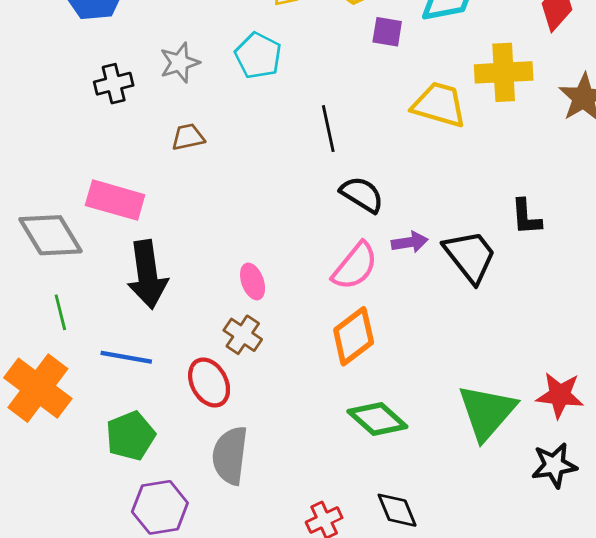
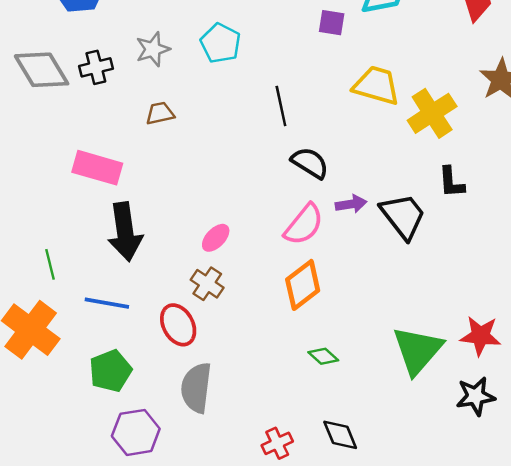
yellow cross: (504, 72) -> (432, 113), moved, turned -30
gray diamond: (51, 235) -> (42, 70), moved
pink ellipse: (253, 281) -> (216, 238), turned 64
green diamond: (377, 419) -> (323, 356), size x0.6

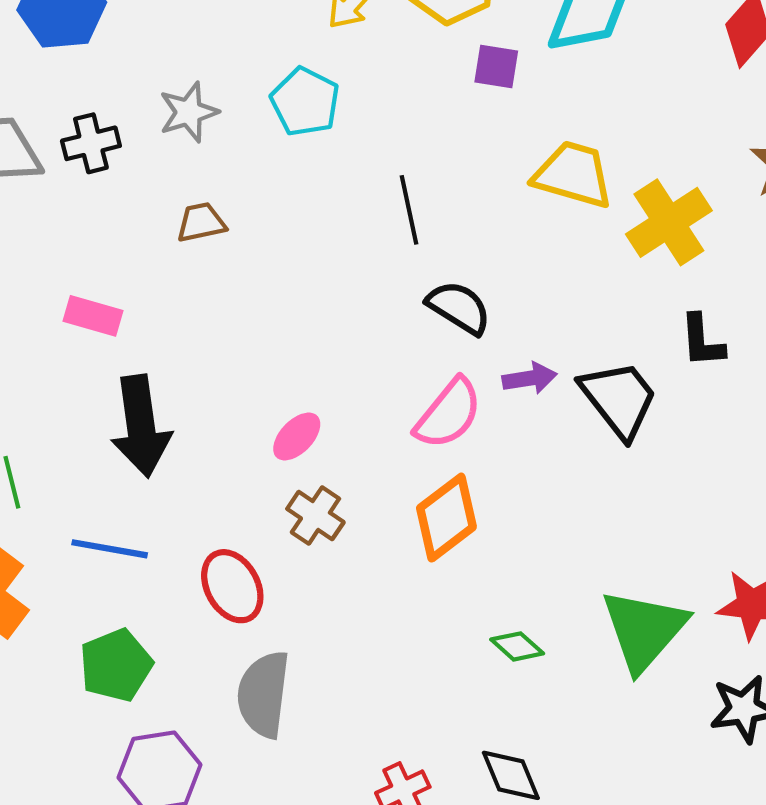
pink rectangle: (97, 168) -> (93, 316), size x0.7
brown cross: (207, 284) -> (315, 515), moved
green diamond: (323, 356) -> (517, 646), moved

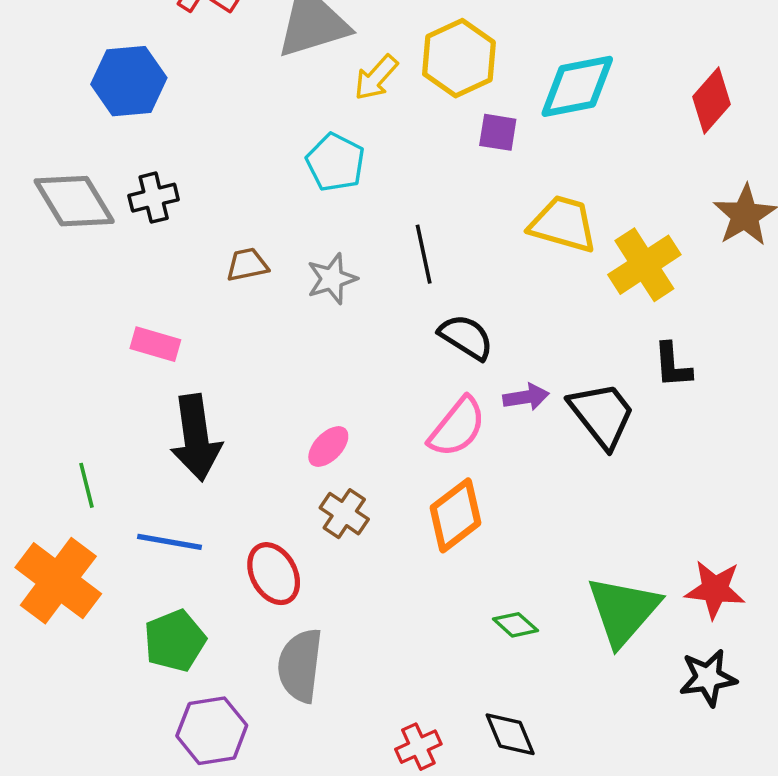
gray star: (189, 112) -> (332, 279), moved

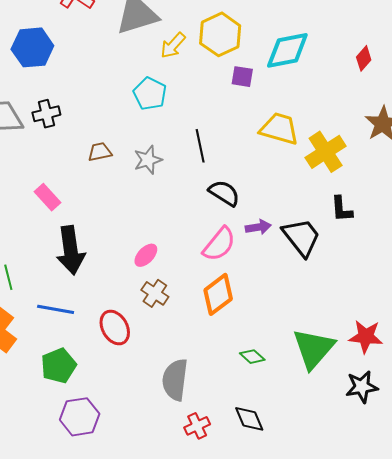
red diamond: (711, 101) -> (364, 58), size x0.7
pink rectangle: (155, 344) -> (47, 197), turned 32
gray semicircle: (300, 665) -> (175, 380), moved

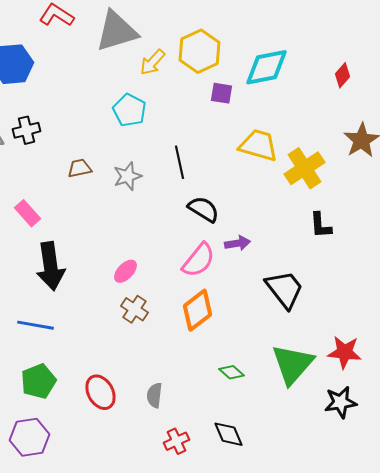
black trapezoid: (301, 237) -> (284, 289), moved
red ellipse: (115, 328) -> (100, 392), moved
gray semicircle: (175, 380) -> (154, 395), size x0.6
purple hexagon: (80, 417) -> (30, 437), moved

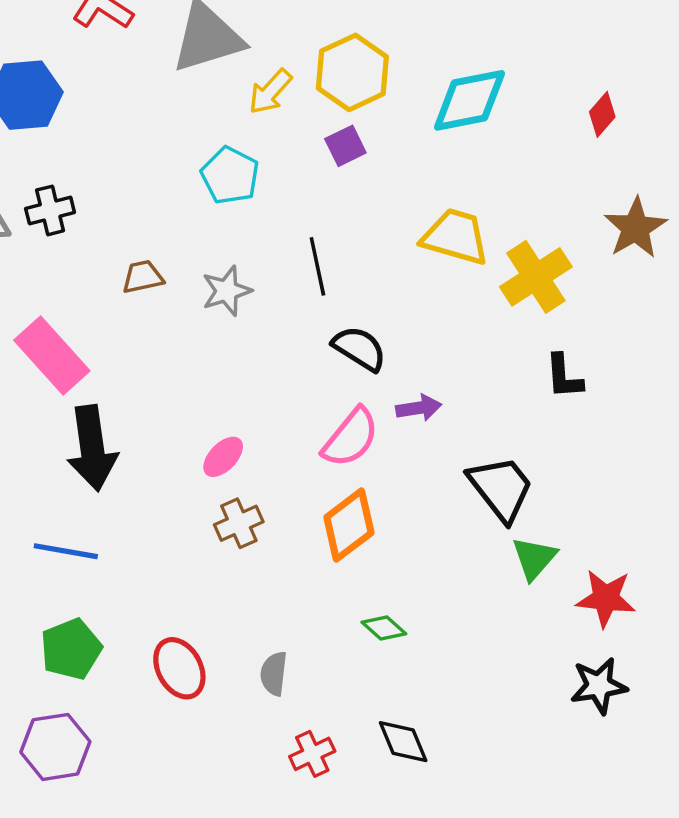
purple square: (222, 93) -> (345, 146), moved, turned -35
pink rectangle: (28, 213) -> (52, 355), size x1.6
brown cross: (134, 309) -> (239, 523), turned 32
green triangle: (292, 364) -> (534, 558), moved, size x0.6
green diamond: (232, 372) -> (384, 628), moved

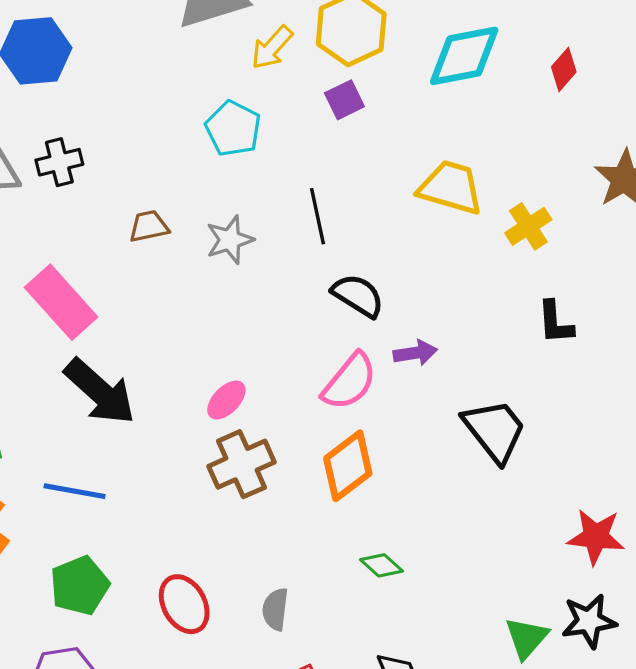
red diamond: (602, 114) -> (564, 69), moved
yellow cross: (536, 277) -> (528, 226), size x0.7
black arrow: (92, 448) -> (100, 392), turned -40
brown cross: (239, 523) -> (242, 464), size x1.4
green triangle: (534, 558) -> (527, 638), moved

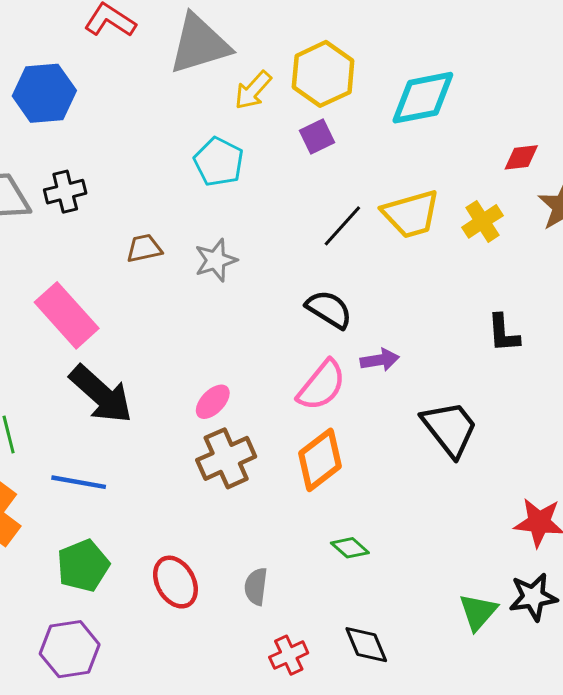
red diamond: (564, 69) -> (521, 157), moved, turned 42
yellow trapezoid: (451, 188) -> (411, 214), turned 148
black line: (317, 216) -> (342, 226), moved, turned 54
yellow cross: (528, 226) -> (482, 221), moved

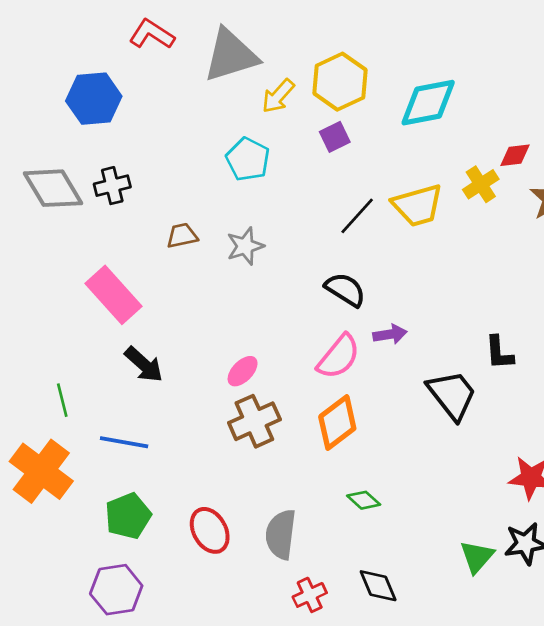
yellow cross: (482, 221) -> (481, 184), moved
black L-shape: (503, 333) -> (499, 353), moved
black arrow: (101, 394) -> (144, 365), size x0.7
gray semicircle: (256, 587) -> (281, 534), size x1.5

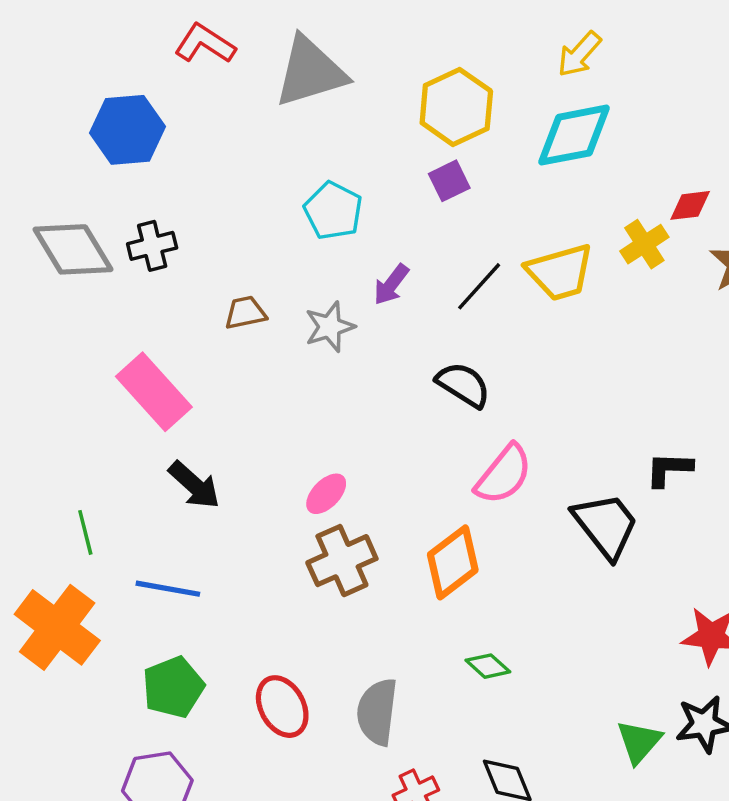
yellow arrow: (278, 96) -> (579, 54), moved
purple arrow: (390, 334) -> (391, 285), moved, turned 136
black L-shape: (499, 353) -> (669, 469), turned 96
pink semicircle: (339, 357) -> (504, 474), moved

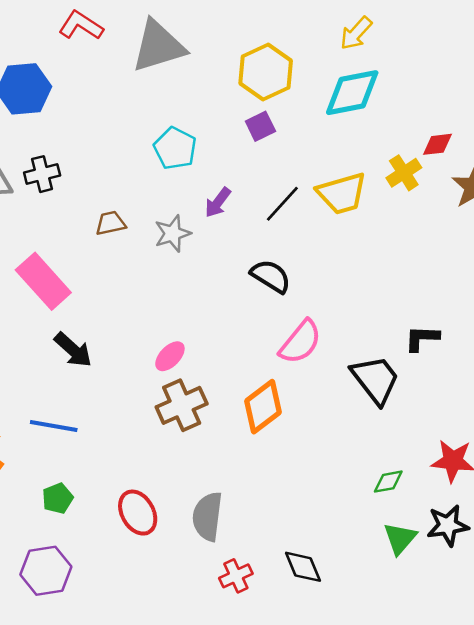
green diamond: (488, 666) -> (388, 482), moved, turned -52
green pentagon: (173, 687) -> (58, 498), size x0.7

